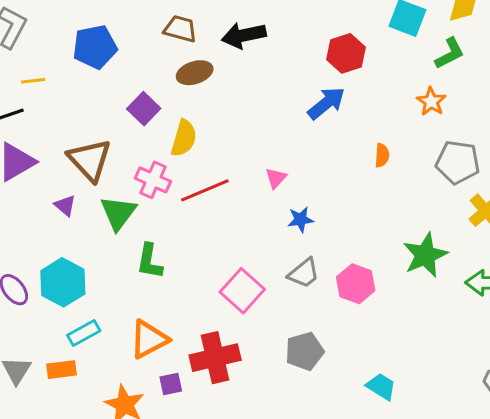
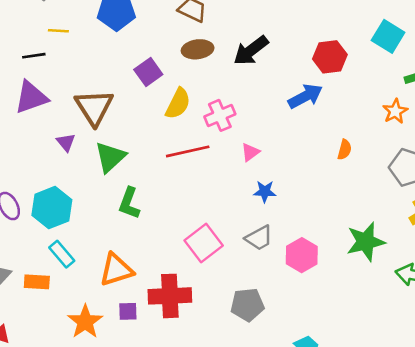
black arrow: (244, 35) -> (251, 51), moved, turned -36
pink cross: (153, 180) -> (220, 115), moved, turned 32
cyan rectangle: (84, 333) -> (62, 254), turned 68

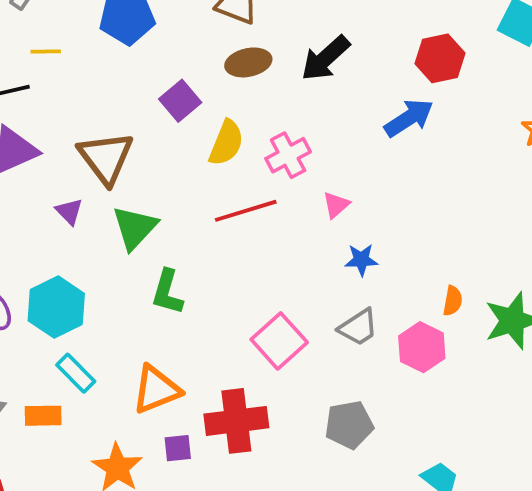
orange semicircle: (344, 150) -> (453, 301), moved

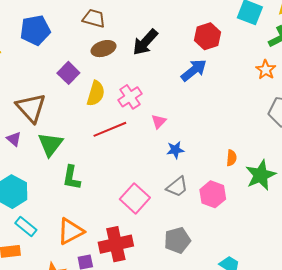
orange semicircle: (453, 301) -> (232, 158), moved

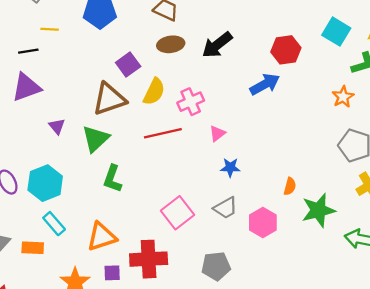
brown triangle: (31, 108) -> (109, 99), moved, turned 44

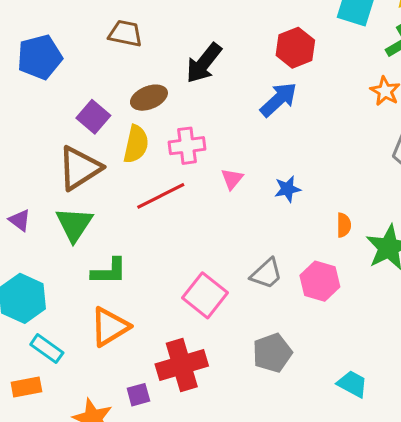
brown ellipse: (171, 44) -> (149, 98), moved
pink cross: (191, 102) -> (187, 146), turned 30
blue star: (230, 167) -> (287, 189), moved
green L-shape: (112, 179) -> (109, 271), turned -96
orange triangle: (102, 237) -> (110, 327), moved

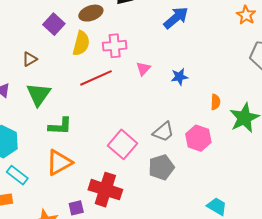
brown triangle: (80, 168) -> (30, 59), moved, size x0.5
gray pentagon: (272, 353) -> (161, 167), moved
red cross: (182, 365) -> (105, 190), turned 32

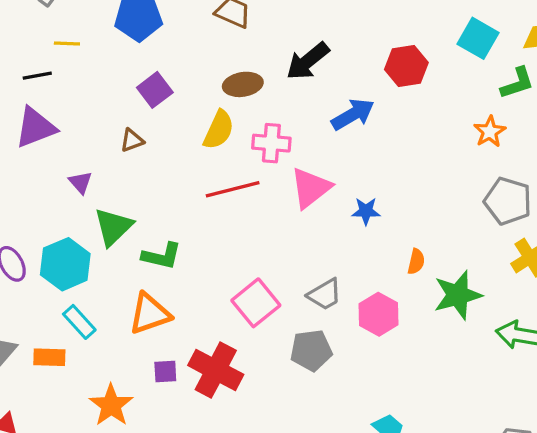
blue arrow: (176, 18) -> (353, 114), moved
purple square: (54, 24) -> (155, 90), moved
pink triangle: (143, 69) -> (311, 188), size x1.8
green triangle: (39, 94) -> (113, 227), moved
purple square: (76, 208) -> (165, 371), moved

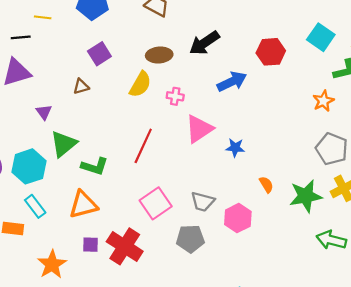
pink cross: (271, 143) -> (175, 96), size x0.7
red line: (233, 189) -> (143, 146), moved, turned -56
orange semicircle: (416, 262) -> (266, 185), turned -49
gray trapezoid: (325, 294) -> (203, 202), turned 40
green star: (458, 295) -> (306, 196), moved

